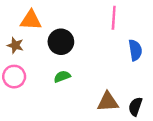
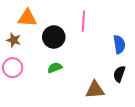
pink line: (114, 18) -> (83, 21), moved
black semicircle: (135, 107) -> (119, 74), moved

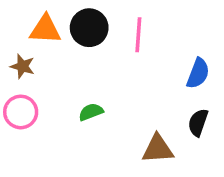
black circle: (54, 37) -> (89, 28), moved
blue semicircle: (119, 44) -> (198, 73), turned 30

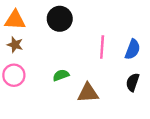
orange triangle: (45, 29) -> (15, 20), moved
pink line: (138, 35) -> (102, 47), moved
brown triangle: (158, 149) -> (88, 93), moved

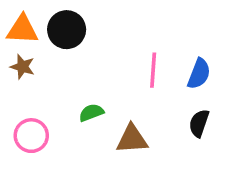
black circle: (60, 19) -> (67, 30), moved
pink circle: (14, 75) -> (31, 136), moved

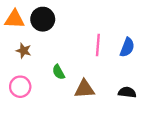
brown star: (22, 67) -> (24, 51), moved
green semicircle: (91, 113) -> (58, 72), turned -98
black semicircle: (199, 123) -> (127, 92), moved, turned 78

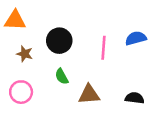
black circle: (43, 19) -> (59, 41), moved
blue semicircle: (127, 47) -> (136, 38), moved, turned -126

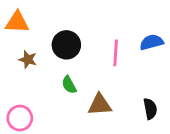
pink circle: (21, 92) -> (20, 118), moved
black semicircle: (135, 98) -> (150, 109), turned 72

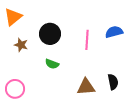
orange triangle: (17, 22) -> (13, 17), turned -42
green semicircle: (69, 85) -> (52, 64), turned -40
brown triangle: (100, 105) -> (86, 87), moved

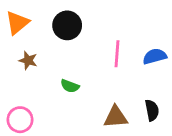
blue semicircle: (114, 32) -> (155, 56), moved
black circle: (50, 34) -> (67, 25), moved

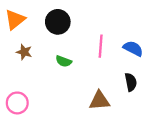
blue semicircle: (155, 56) -> (133, 49), turned 42
green semicircle: (70, 86) -> (64, 61), moved
black semicircle: (152, 110) -> (131, 82), moved

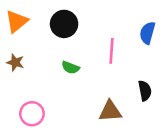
blue semicircle: (133, 49) -> (147, 33), moved, turned -102
brown star: (24, 52) -> (15, 62), moved
pink circle: (17, 103) -> (32, 114), moved

